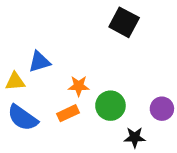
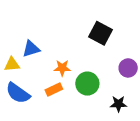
black square: (124, 22) -> (101, 33), moved
purple circle: (162, 109) -> (128, 68), moved
black star: (135, 137) -> (118, 104), moved

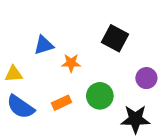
blue triangle: (31, 49) -> (44, 45), moved
orange star: (62, 68) -> (71, 63), moved
black star: (118, 104) -> (135, 119), size x1.5

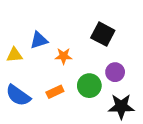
yellow triangle: (14, 74) -> (14, 55), moved
purple circle: (146, 78) -> (115, 72), moved

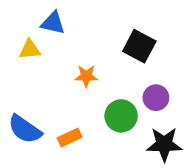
blue triangle: (39, 40) -> (53, 23), moved, turned 30
yellow triangle: (14, 55) -> (30, 50), moved
orange rectangle: (55, 92) -> (70, 138), moved

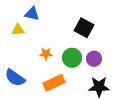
orange star: (86, 76) -> (46, 54), moved
green circle: (121, 116) -> (72, 58), moved
orange rectangle: (70, 138) -> (54, 83), moved, size x1.5

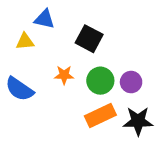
black square: (84, 28) -> (89, 39), moved
blue semicircle: (15, 78) -> (19, 89), moved
orange rectangle: (54, 83) -> (100, 116), moved

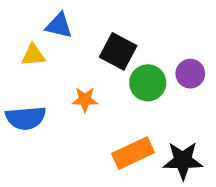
green circle: (100, 81) -> (148, 83), moved
purple circle: (131, 82) -> (190, 74), moved
blue semicircle: (19, 89) -> (26, 118), turned -40

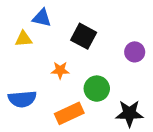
green circle: (148, 83) -> (97, 89), moved
blue semicircle: (26, 118) -> (22, 99), moved
orange rectangle: (133, 153) -> (69, 113), moved

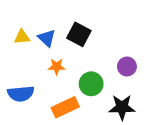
blue triangle: (42, 18) -> (47, 38), moved, turned 30
purple circle: (135, 52) -> (127, 67), moved

